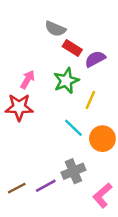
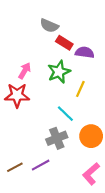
purple semicircle: (95, 59) -> (85, 52), turned 36
orange circle: (102, 139) -> (91, 136), moved
gray cross: (73, 171) -> (57, 138), moved

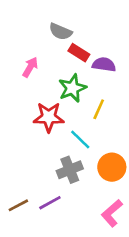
pink arrow: (25, 71) -> (30, 67), moved
red star: (17, 95) -> (49, 117), moved

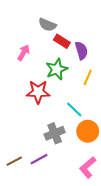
purple semicircle: (104, 64) -> (81, 51), turned 66
yellow line: (99, 109) -> (88, 77), moved
cyan line: (80, 139) -> (74, 109), moved

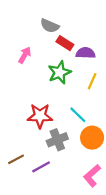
purple semicircle: (81, 51) -> (86, 53), turned -72
red star: (38, 92) -> (40, 116), moved
brown line: (14, 161) -> (16, 159), moved

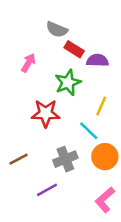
yellow line: (92, 81) -> (101, 106), moved
red star: (40, 116) -> (46, 113), moved
brown line: (16, 159) -> (19, 159), moved

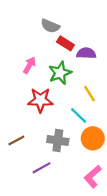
pink arrow: (28, 63) -> (29, 65), moved
yellow line: (101, 106) -> (89, 94), turned -56
gray cross: (65, 159) -> (58, 141), turned 30

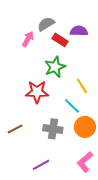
gray semicircle: (50, 26) -> (46, 24), turned 126
purple semicircle: (86, 53) -> (79, 31), moved
pink arrow: (29, 65) -> (28, 39), moved
purple line: (41, 168) -> (41, 165), moved

